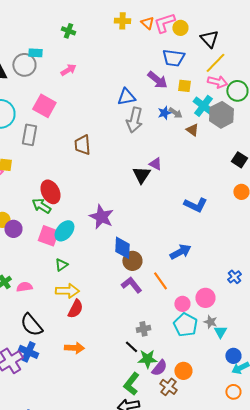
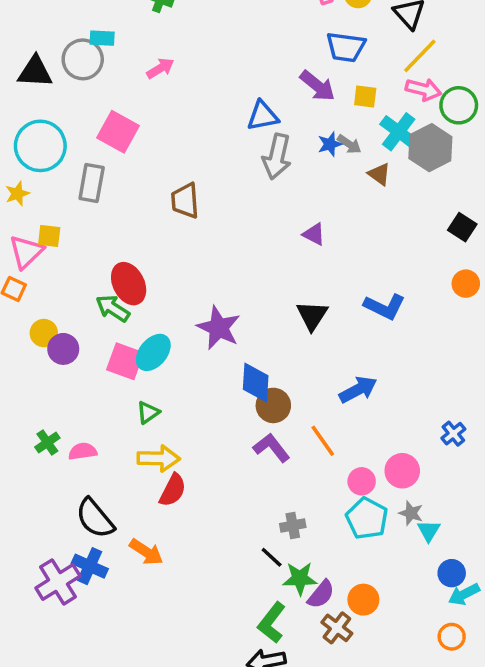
black triangle: (141, 175) -> (312, 315), moved
orange arrow: (74, 348) -> (146, 552), moved, turned 30

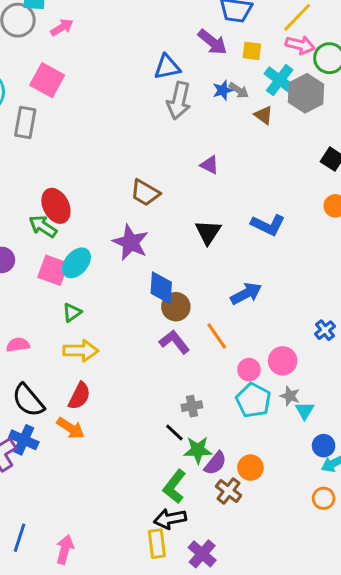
pink arrow: (160, 68) -> (62, 27), moved
brown trapezoid: (185, 201) -> (145, 193), moved, turned -56
red semicircle: (173, 490) -> (79, 396), moved

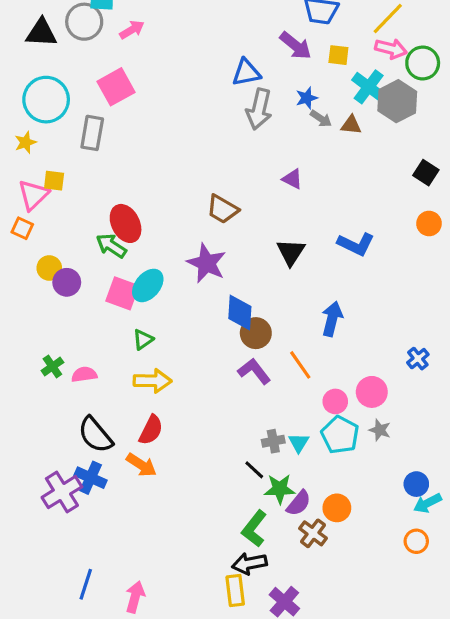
pink square: (47, 80) -> (116, 87), turned 32
gray arrow: (239, 90) -> (321, 119), moved
brown triangle: (264, 115) -> (351, 125), turned -30
blue arrow: (246, 294) -> (332, 319), turned -48
cyan triangle: (305, 411) -> (299, 443), moved

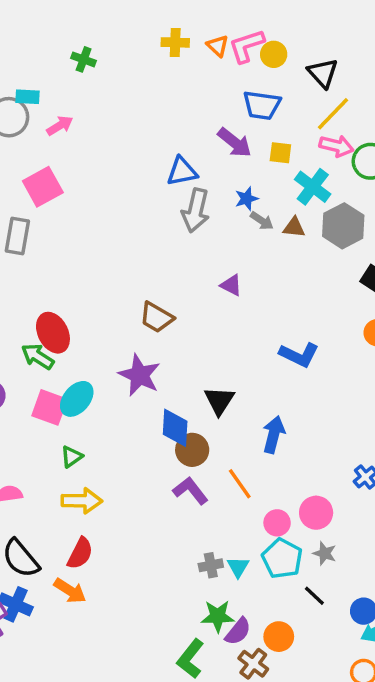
gray hexagon: (397, 101) -> (343, 226), moved
black triangle: (291, 252) -> (219, 401), moved
black line: (254, 470) -> (314, 596), moved

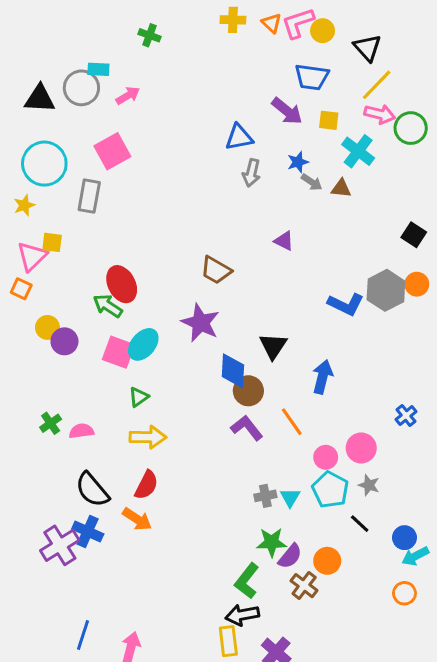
gray arrow: (196, 210) -> (251, 173), size x0.7
gray hexagon: (343, 226) -> (386, 290), moved

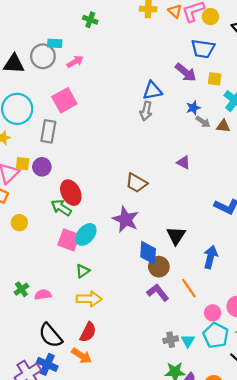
gray arrow: (251, 173) -> (146, 111), moved
purple circle: (64, 341) -> (42, 167), moved

